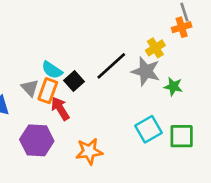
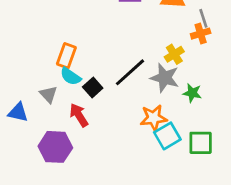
orange rectangle: (48, 91) -> (66, 56), moved
orange star: (89, 151) -> (154, 118), moved

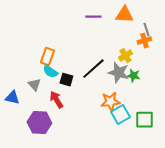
black square: (93, 87) -> (66, 80), turned -32
green star: (192, 93) -> (133, 76), moved

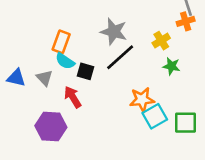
gray star: (118, 73) -> (114, 32), moved
blue triangle: (12, 98) -> (16, 78), moved

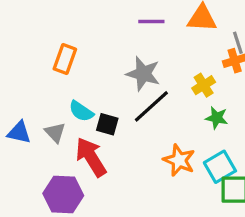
orange rectangle: (61, 42) -> (65, 59), moved
red arrow: (73, 97) -> (91, 157), size x1.4
orange star: (142, 100) -> (179, 160), turned 30
cyan square: (155, 116) -> (220, 167), moved

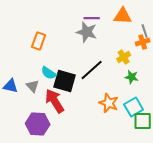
gray star: (143, 74) -> (87, 32), moved
black square: (107, 124) -> (65, 81), size x1.6

